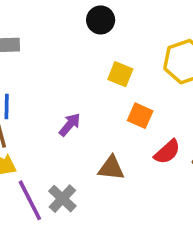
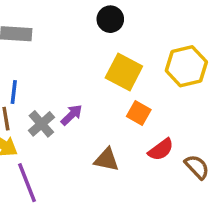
yellow square: (120, 74) -> (124, 72), size x1.5
gray cross: (62, 199) -> (41, 124), moved

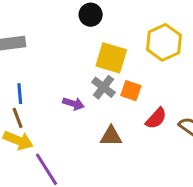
purple arrow: (72, 115) -> (73, 104), turned 72
gray cross: (41, 124) -> (103, 87), moved

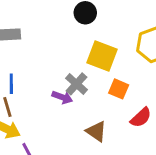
gray cross: (103, 87) -> (77, 84), moved
brown triangle: (111, 136) -> (96, 131), turned 30

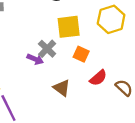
yellow square: (102, 56) -> (69, 27), turned -30

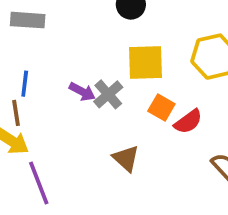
purple arrow: (35, 59) -> (82, 92), moved
red semicircle: (98, 78) -> (188, 122), moved

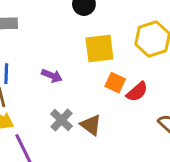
gray cross: (108, 94) -> (62, 120), moved

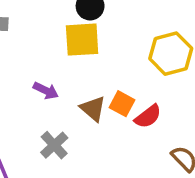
yellow square: (99, 48) -> (82, 40), moved
brown triangle: (91, 125) -> (93, 109), moved

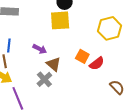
brown triangle: (93, 109) -> (54, 64), moved

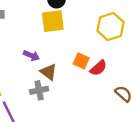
gray cross: (44, 79) -> (39, 90), turned 35

